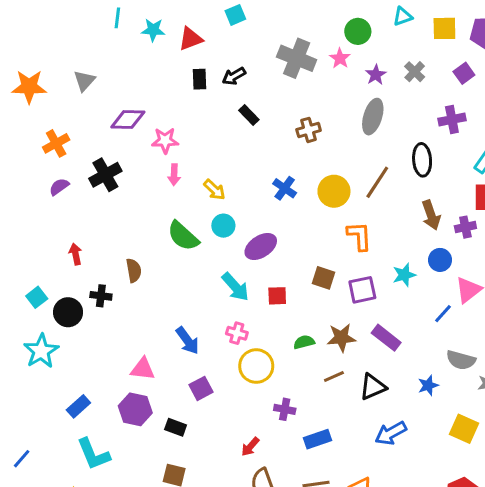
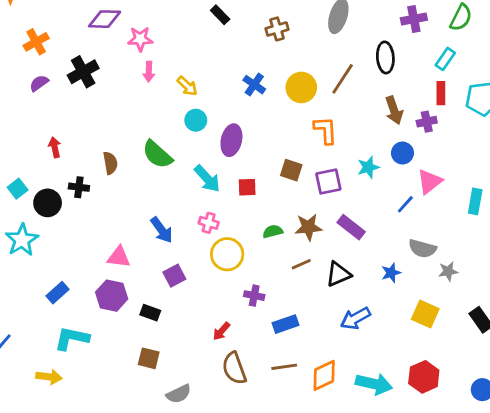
green semicircle: (183, 236) -> (157, 154), moved
purple ellipse: (261, 247) -> (231, 140), turned -44
cyan L-shape: (93, 454) -> (72, 338), turned 124

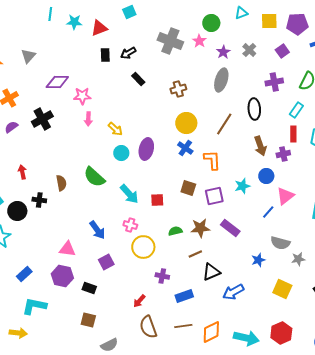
blue cross: (254, 85) -> (185, 148), moved
yellow circle: (301, 87) -> (186, 123), moved
purple ellipse: (231, 140) -> (146, 149), moved
black triangle: (338, 274) -> (211, 272), moved

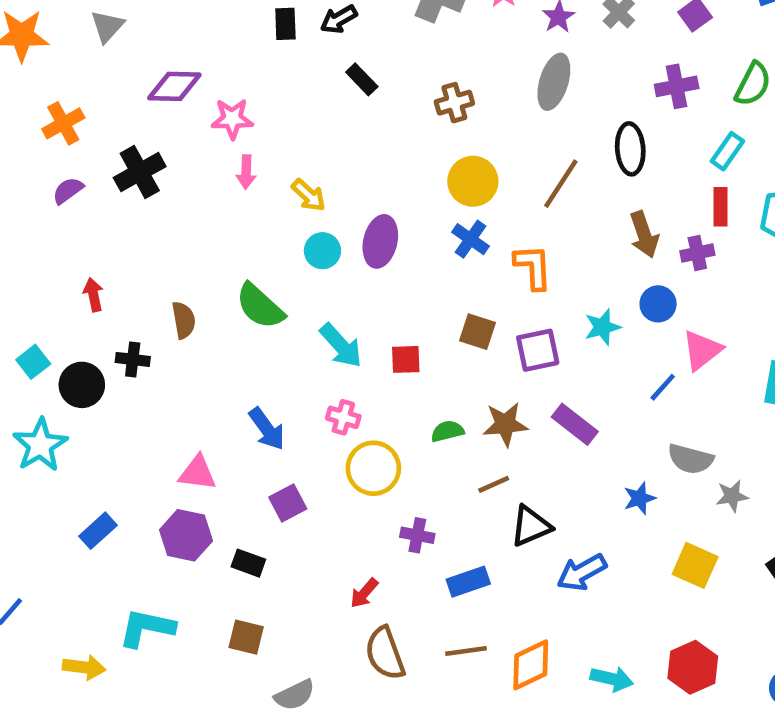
cyan L-shape: (34, 306) -> (147, 628), moved
cyan arrow: (246, 338) -> (612, 679), size x0.7

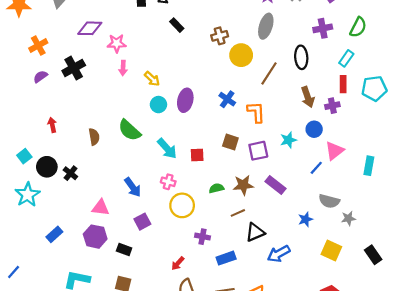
yellow circle: (473, 181) -> (241, 55), moved
black cross: (133, 359) -> (70, 173), moved, turned 32

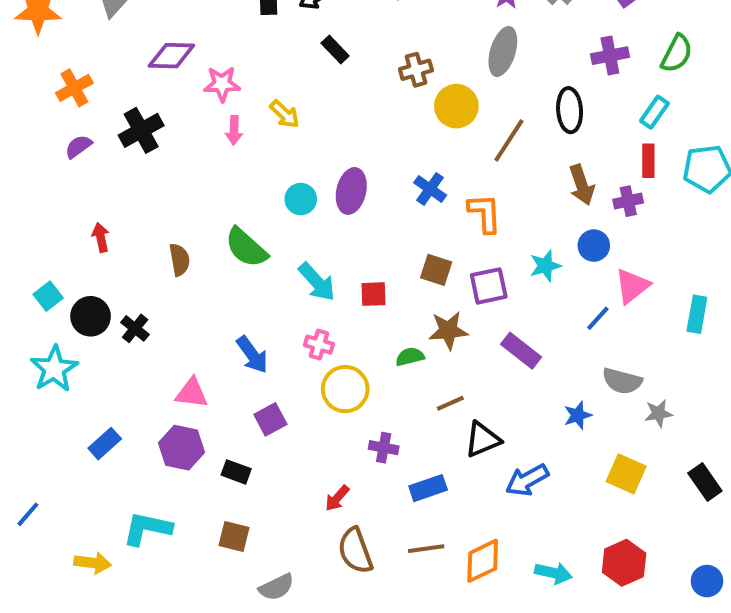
yellow arrow: (152, 79) -> (285, 114), moved
brown star: (243, 185) -> (448, 330), moved

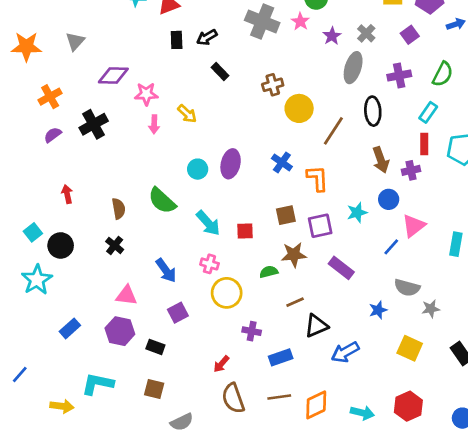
gray ellipse: (503, 52) -> (353, 68), moved
brown square: (436, 270) -> (286, 215), turned -30
black cross: (135, 328) -> (115, 245), moved

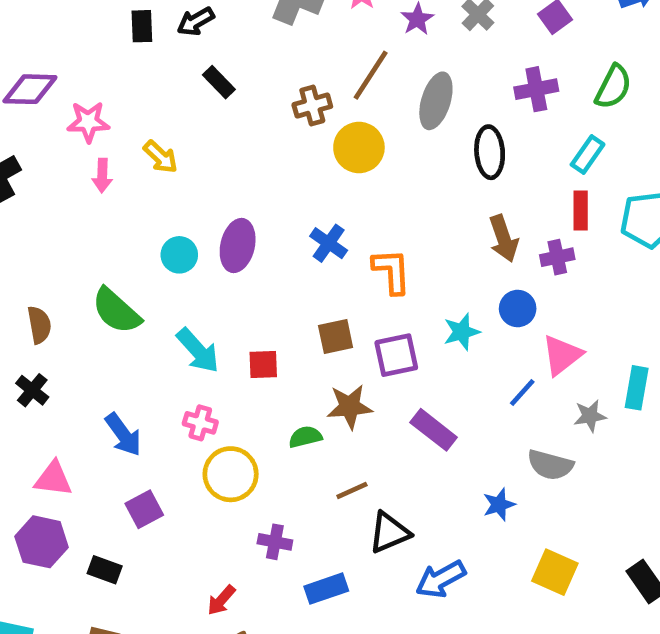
gray ellipse: (353, 68) -> (436, 101), moved
brown line: (333, 131) -> (371, 75), moved
gray star: (431, 309) -> (590, 416), moved

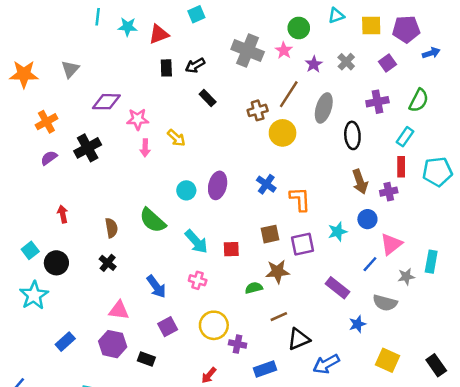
purple rectangle: (434, 430) -> (337, 288), moved
yellow circle: (231, 474) -> (214, 325), moved

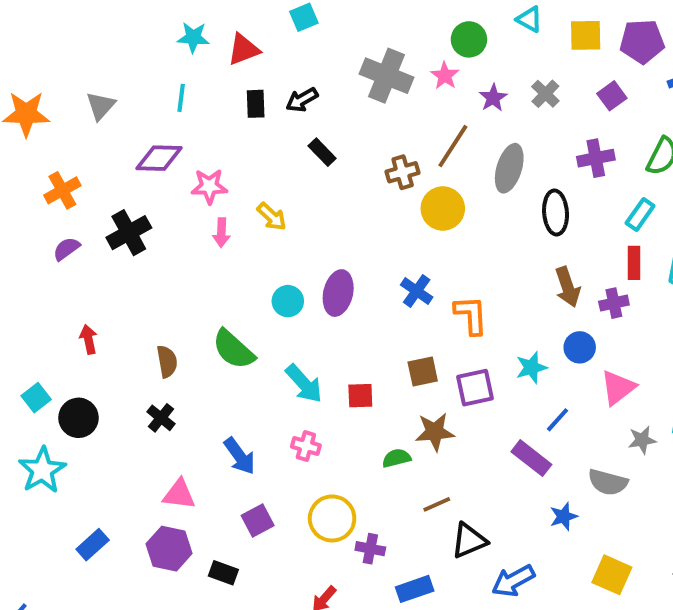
cyan triangle: (336, 16) -> (529, 19), turned 49
cyan line: (98, 17) -> (181, 98), moved
blue line: (370, 264) -> (558, 420), moved

